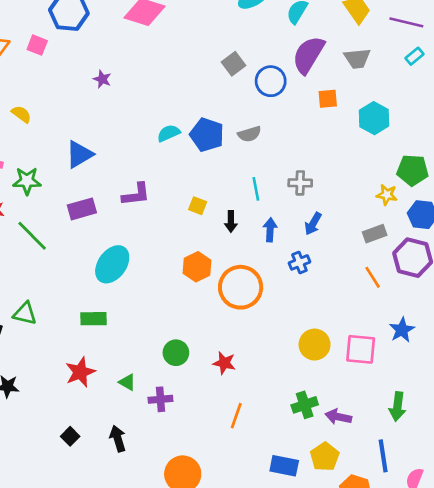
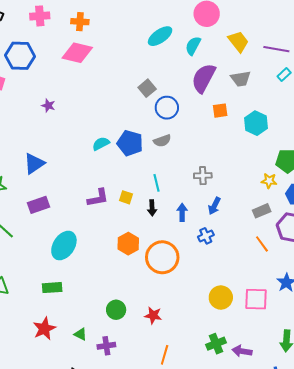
blue circle: (271, 81) -> (167, 108), moved
cyan line: (256, 189) -> (156, 183), moved
purple L-shape: (136, 194) -> (98, 198), moved

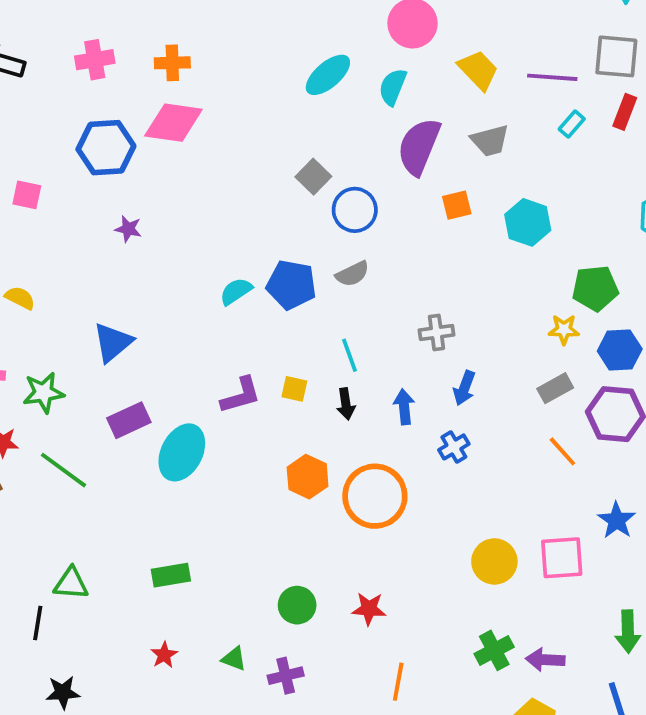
blue hexagon: (20, 56) -> (106, 148), moved
cyan ellipse: (64, 246) -> (182, 452), moved
red star: (44, 329) -> (164, 655), size x0.6

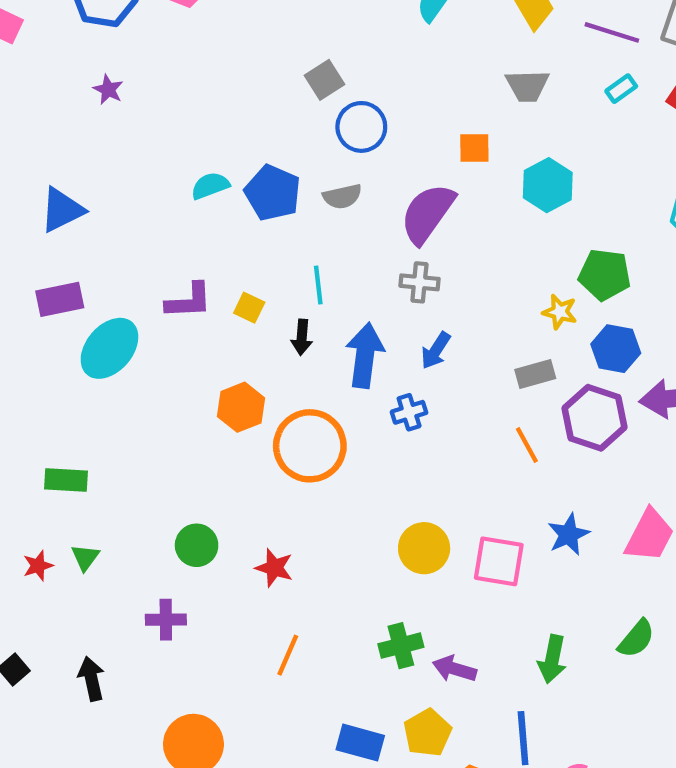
purple semicircle: (419, 146) -> (427, 213), moved
blue arrow: (404, 407) -> (365, 355), size x1.6
green triangle: (234, 659) -> (85, 557), moved, turned 32

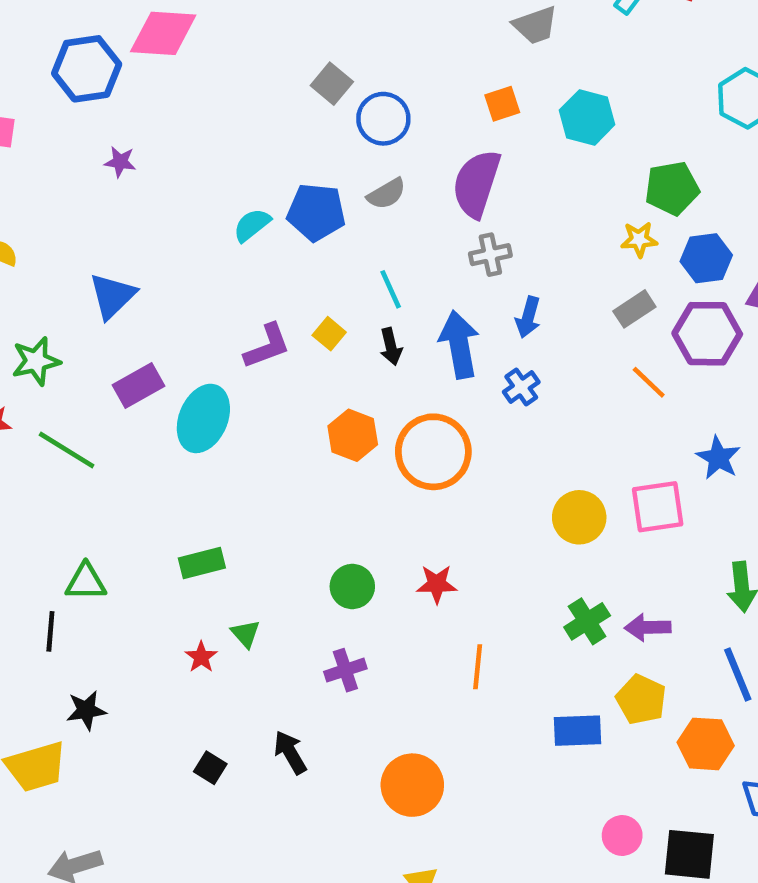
yellow square: (249, 308) -> (329, 334), turned 32

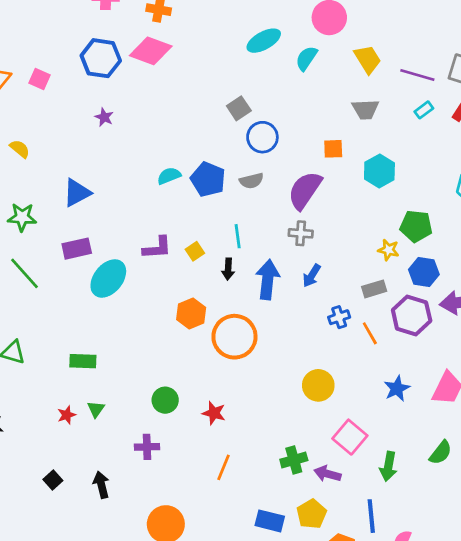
blue cross: (521, 387) -> (339, 317), moved
pink square: (658, 507) -> (350, 437), moved, turned 32
yellow circle: (579, 517) -> (318, 385), moved

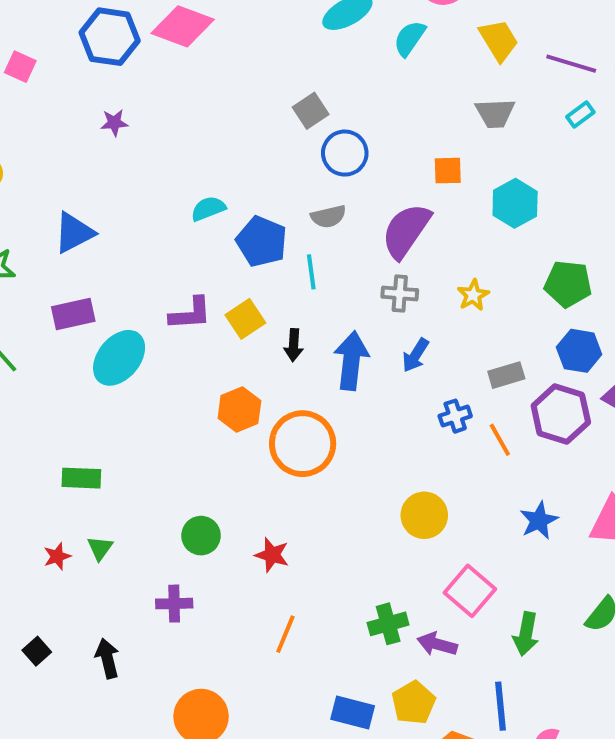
purple star: (104, 117) -> (114, 123), turned -30
blue pentagon: (208, 179) -> (262, 241), moved
cyan line: (238, 236) -> (311, 272), moved
yellow star: (389, 250) -> (473, 295), moved, turned 30
yellow square: (195, 251) -> (245, 319), size x1.4

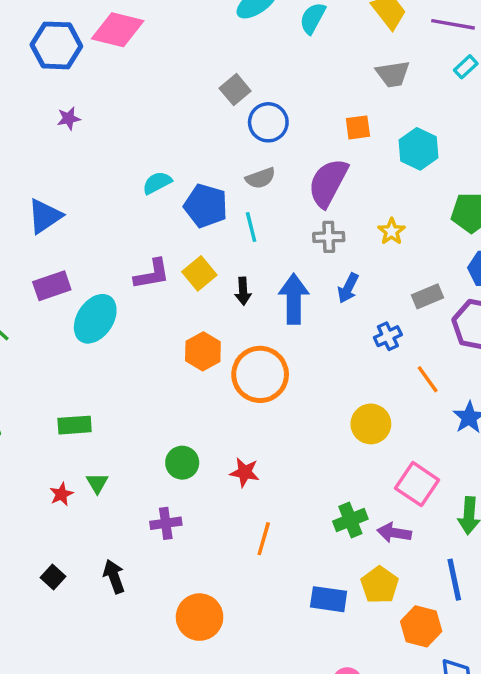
orange line: (500, 440) -> (428, 379), moved

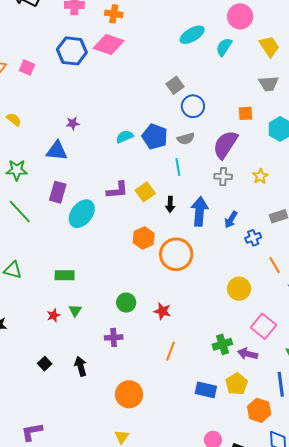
purple star: (69, 118) -> (73, 123), moved
blue pentagon: (206, 206) -> (155, 137), moved
blue triangle: (45, 216) -> (57, 151), turned 35
purple rectangle: (52, 286) -> (58, 192), turned -60
blue arrow: (348, 288) -> (231, 220), moved

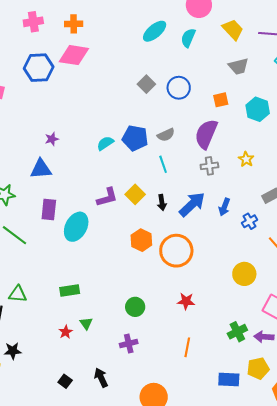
blue circle: (193, 106) -> (179, 88), moved
blue arrow: (200, 211) -> (192, 204), turned 52
red star: (162, 311) -> (186, 301), moved
yellow pentagon: (237, 384) -> (258, 368), turned 30

